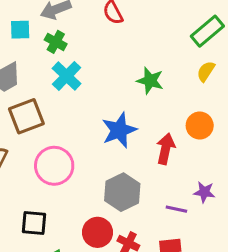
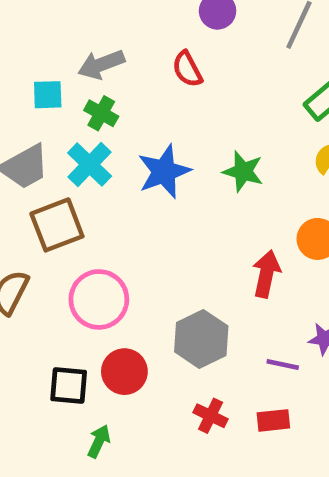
cyan cross: (67, 76) -> (90, 164), moved
blue star: (119, 130) -> (164, 171), moved
red circle: (98, 232) -> (124, 372), moved

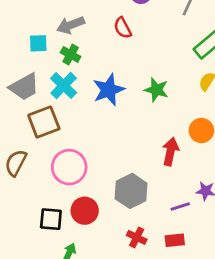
purple line: (283, 365) -> (180, 206), turned -30

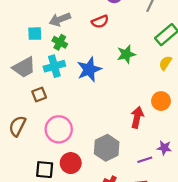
red semicircle: (123, 28) -> (100, 22), turned -84
cyan cross: (64, 86) -> (54, 66), turned 30
green star: (156, 90) -> (126, 54), moved, turned -30
brown square: (44, 122) -> (39, 94), size x0.6

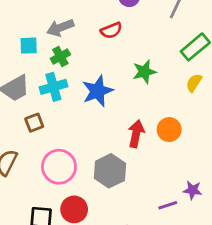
green cross: (60, 42) -> (60, 57), turned 32
orange circle: (161, 101) -> (169, 130), moved
red arrow: (137, 117) -> (136, 134), moved
gray hexagon: (107, 148) -> (110, 171), moved

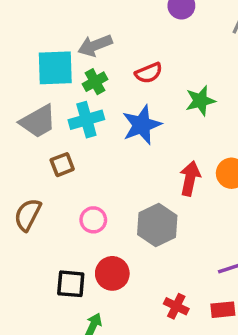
red semicircle: (111, 30) -> (149, 73), moved
cyan square: (29, 46) -> (55, 68), size x1.6
pink circle: (59, 167) -> (93, 220), size x0.6

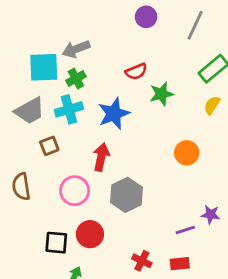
red semicircle: (149, 73) -> (136, 72), moved
red arrow: (190, 178) -> (101, 157), moved
brown semicircle: (28, 215) -> (21, 187), turned -36
pink circle: (93, 220) -> (75, 191), size x1.4

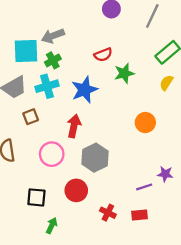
red circle: (90, 234) -> (76, 190), moved

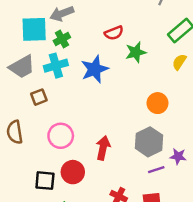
red arrow: (74, 126) -> (103, 148), moved
gray hexagon: (95, 158) -> (149, 142), moved
red circle: (76, 190) -> (73, 172), moved

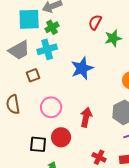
red semicircle: (114, 33) -> (95, 22), turned 140
blue star: (95, 69) -> (82, 68), moved

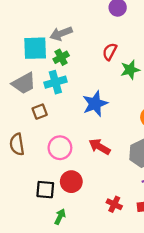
red arrow: (86, 117) -> (100, 147), moved, turned -72

